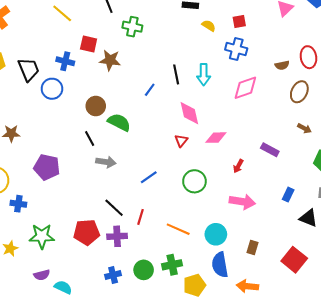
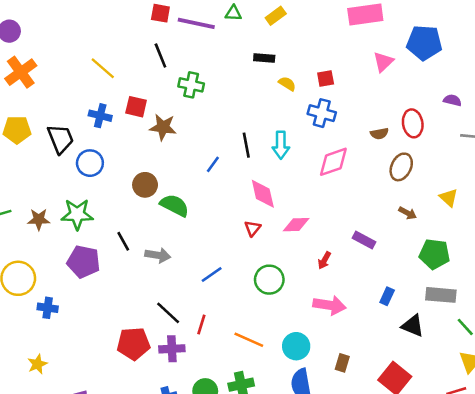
blue cross: (65, 61) -> (100, 116), moved
black line: (90, 139) -> (123, 241), moved
green star: (42, 236) -> (77, 214), moved

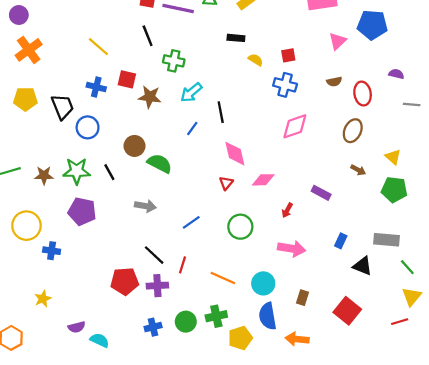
brown semicircle: (379, 134) -> (334, 82), moved
cyan arrow: (281, 145) -> (191, 92), moved, turned 50
black line: (123, 241) -> (109, 172), moved
green pentagon: (434, 254) -> (394, 190), moved

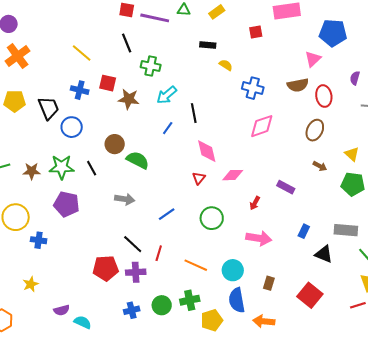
pink triangle: (337, 41) -> (313, 59), moved
red square: (288, 55) -> (256, 32), moved
purple semicircle: (396, 74) -> (355, 78), turned -88
brown semicircle: (334, 82) -> (298, 85), size x1.5

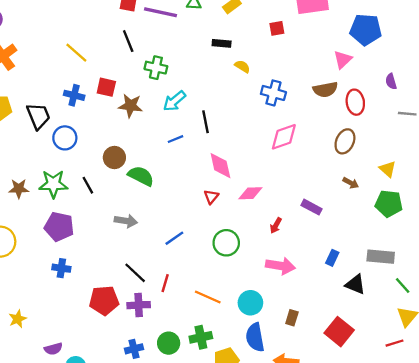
purple semicircle: (355, 78) -> (391, 81), turned -32
blue line: (168, 128) -> (175, 139), turned 32
blue cross: (39, 240) -> (61, 268), moved

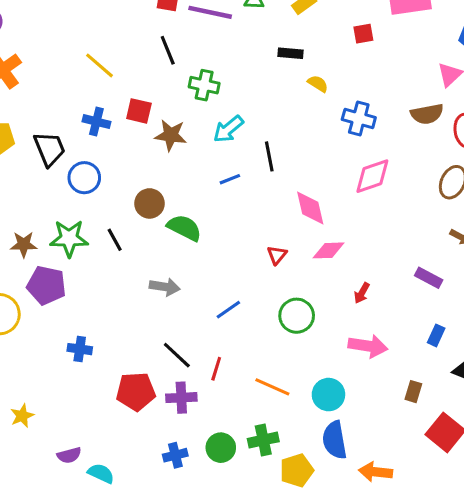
pink diamond: (220, 166) -> (310, 208), moved
purple rectangle: (312, 207) -> (429, 278), moved
purple pentagon: (59, 227) -> (46, 285), moved
brown rectangle: (292, 318) -> (413, 392), moved

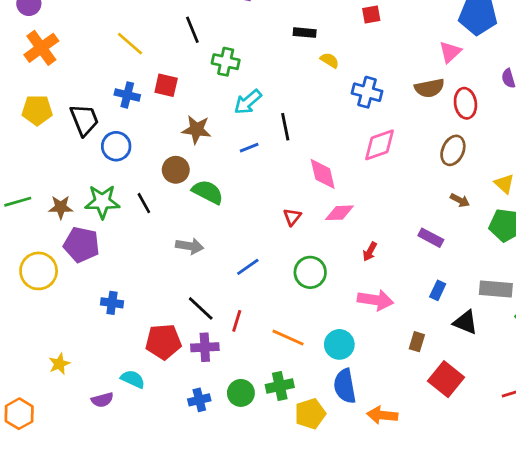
brown star: (171, 135) -> (197, 130), moved
cyan semicircle: (101, 473) -> (133, 379), moved

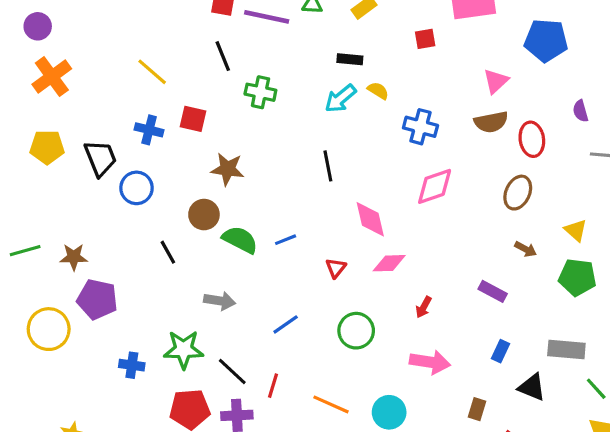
pink triangle: (450, 52) -> (496, 81), moved
cyan arrow: (248, 102) -> (340, 98), moved
blue line: (249, 148) -> (286, 240), moved
green star: (102, 202) -> (184, 349), moved

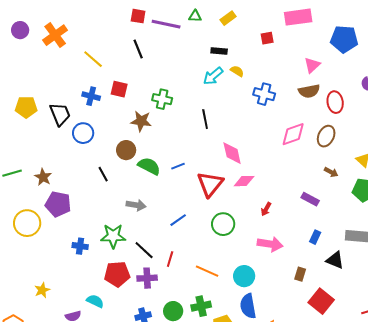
orange cross: (52, 77) -> (55, 35), moved
green cross: (260, 92) -> (162, 99), moved
pink diamond: (435, 186) -> (293, 134), moved
brown star: (74, 257) -> (43, 177), turned 30
red triangle: (336, 268) -> (210, 184), size x2.0

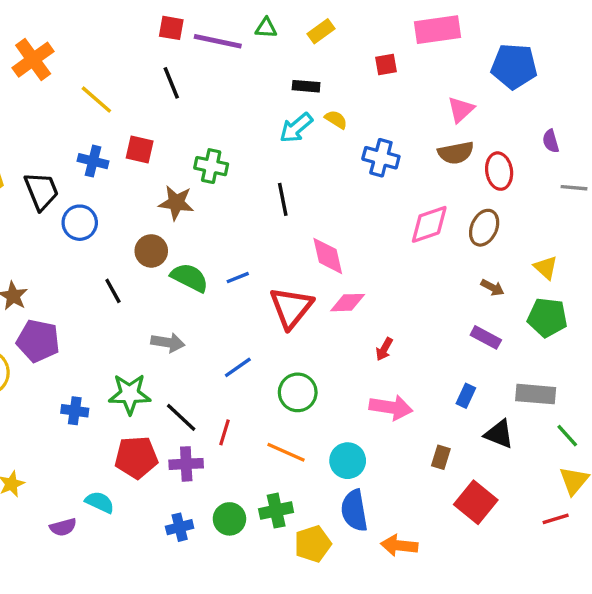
purple rectangle: (310, 199) -> (486, 337), moved
green circle: (223, 224) -> (298, 392), moved

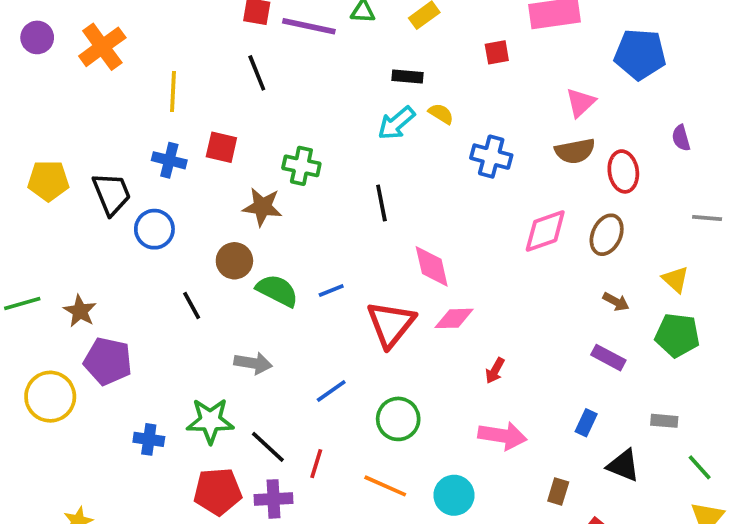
yellow line: (96, 100) -> (173, 91), turned 52
gray line: (574, 188) -> (707, 218), moved
gray rectangle: (536, 394) -> (664, 421), size x0.6

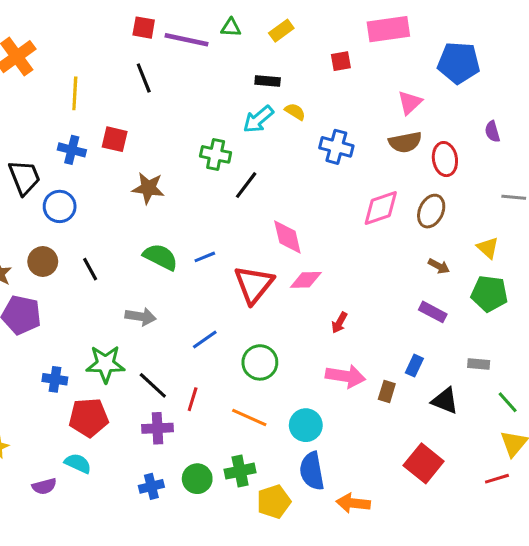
green cross: (301, 166) -> (216, 154), moved
black line: (381, 203) -> (246, 185), turned 48
brown circle: (234, 261) -> (43, 262), moved
red pentagon: (218, 492) -> (89, 418), moved
brown rectangle: (558, 492) -> (387, 392), moved

